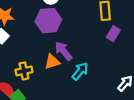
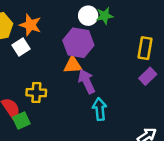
orange triangle: (52, 62) -> (73, 65), moved
cyan arrow: (80, 71) -> (100, 109), turned -60

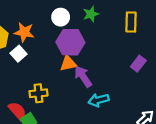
white circle: (88, 16) -> (61, 17), moved
yellow rectangle: (145, 48) -> (131, 22), moved
cyan arrow: (100, 109) -> (99, 100), turned -90

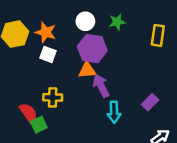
white square: (18, 54) -> (48, 54), moved, turned -35
purple rectangle: (138, 64) -> (150, 102), moved
cyan arrow: (99, 100) -> (114, 112), turned -84

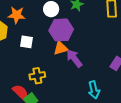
orange star: (46, 32) -> (17, 15), moved
cyan arrow: (114, 112) -> (94, 90), moved

